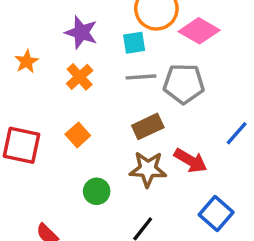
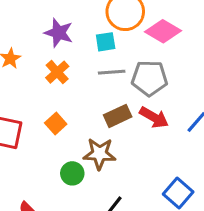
red arrow: (191, 161) -> (154, 117), moved
brown star: (148, 169) -> (100, 154), moved

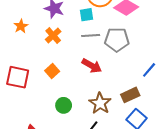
brown rectangle: (118, 116) -> (130, 95), moved
red arrow: (154, 117) -> (92, 66), moved
brown star: (100, 154) -> (100, 103), moved, turned 30

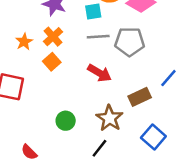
orange star: (21, 26) -> (24, 42), moved
orange square: (52, 71) -> (52, 62), moved
brown rectangle: (130, 95) -> (140, 97), moved

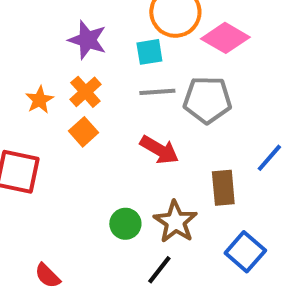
brown rectangle: (140, 97) -> (223, 188), turned -70
green circle: (66, 121) -> (125, 224), moved

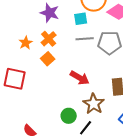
red arrow: (159, 150) -> (80, 78), moved
green circle: (125, 224) -> (69, 116), moved

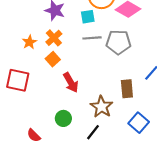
red arrow: (80, 78) -> (71, 82), moved, turned 30
green circle: (69, 116) -> (63, 118), moved

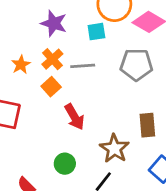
gray line: (92, 38) -> (83, 66), moved

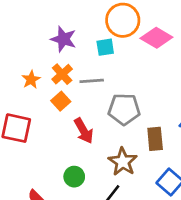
gray pentagon: (136, 65) -> (124, 109), moved

